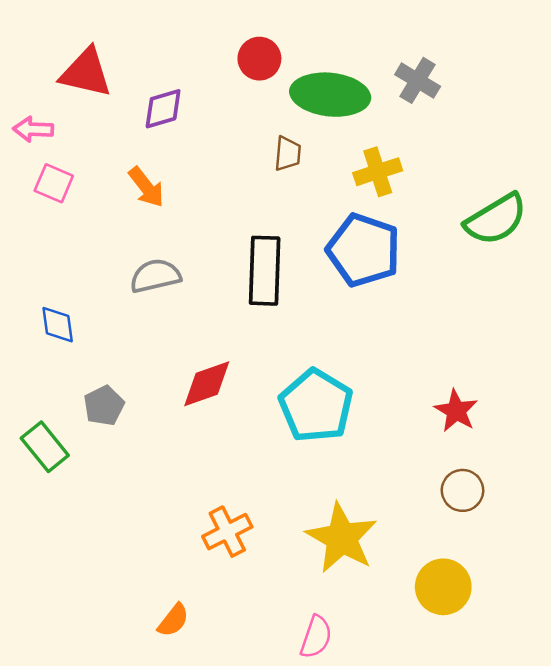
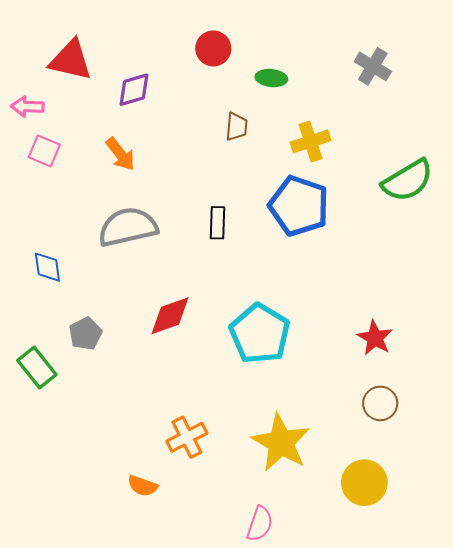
gray cross: (418, 80) -> (373, 66), moved
green ellipse: (330, 95) -> (271, 78), size x0.5
black rectangle: (265, 271) -> (218, 223), size x0.6
gray semicircle: (155, 276) -> (128, 227), size x1.4
orange semicircle: (173, 620) -> (143, 486), moved, turned 72

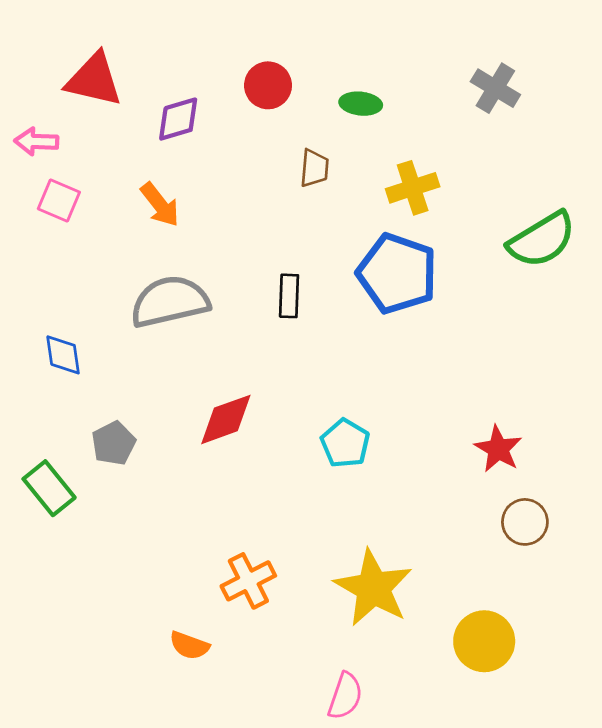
red circle: (213, 48) -> (268, 85), moved
cyan pentagon: (260, 334) -> (345, 443), size x0.6
brown circle: (380, 403) -> (525, 522), moved

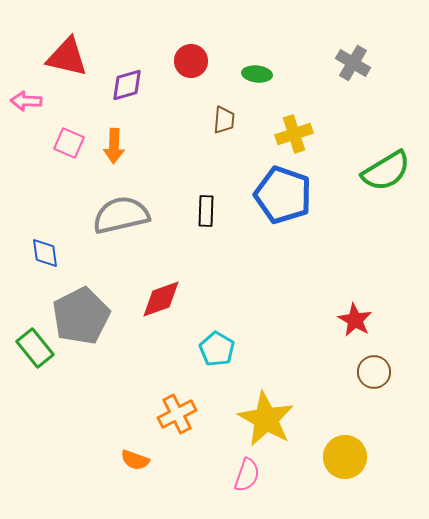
pink square: (59, 200) -> (69, 143), moved
orange arrow: (160, 205) -> (114, 146), turned 40
gray pentagon: (114, 443) -> (81, 316), size x1.8
cyan pentagon: (345, 443) -> (217, 349), moved
pink semicircle: (345, 696) -> (247, 475), moved

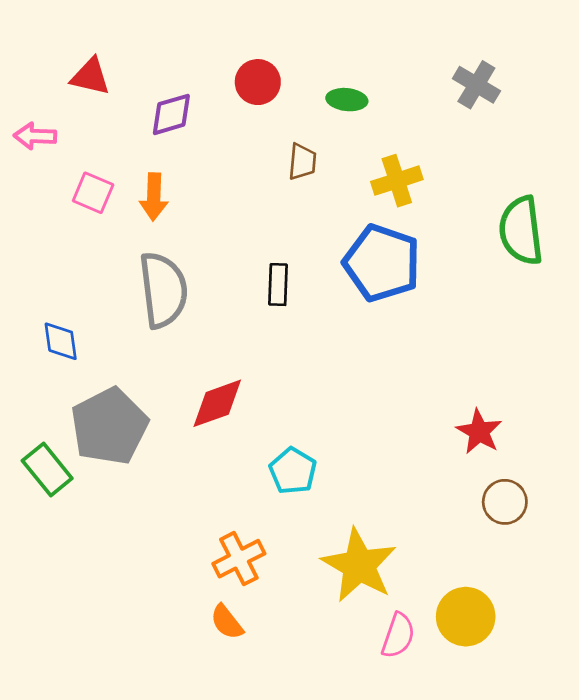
red triangle: (67, 57) -> (90, 77), size x0.7
green semicircle: (386, 171) -> (521, 231), turned 114
gray semicircle: (121, 215) -> (163, 290), turned 96
orange semicircle: (135, 460) -> (227, 622), moved, turned 32
pink semicircle: (247, 475) -> (398, 636), moved

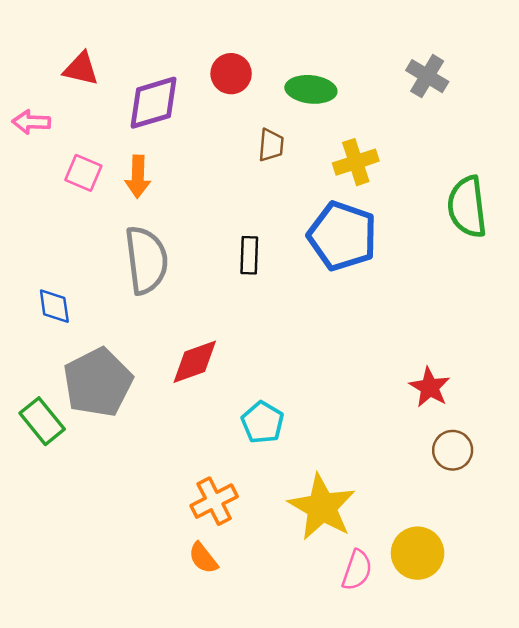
green ellipse: (347, 100) -> (311, 89), size x1.4
purple diamond: (171, 114) -> (154, 103), size x1.4

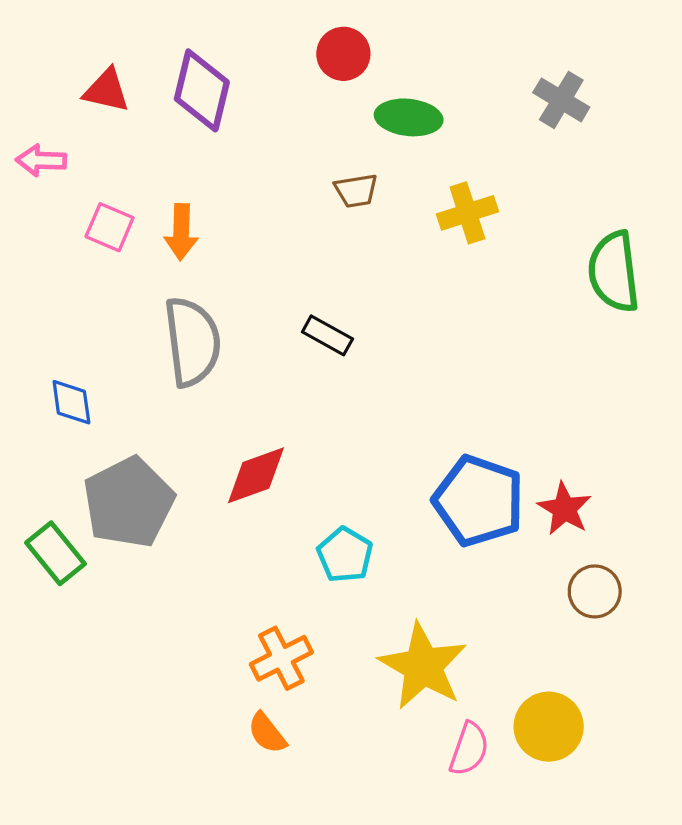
red circle: (231, 74) -> (343, 54), moved
purple diamond: (154, 103) -> (202, 90), moved, turned -60
brown trapezoid: (271, 145) -> (356, 191), turned 76
blue pentagon: (342, 236) -> (479, 501), moved
black rectangle: (249, 255) -> (327, 335), turned -63

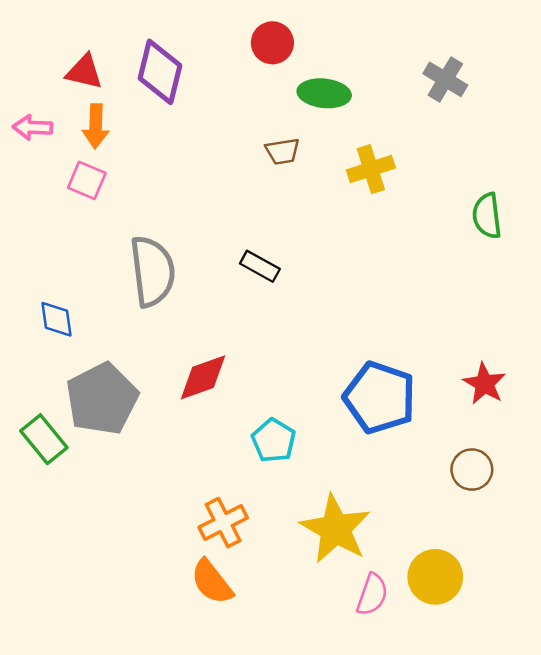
orange arrow: (181, 232) -> (96, 126), moved
green semicircle: (614, 272) -> (487, 216), size x0.7
red star: (564, 509) -> (484, 384), moved
orange semicircle: (267, 733) -> (212, 582), size x1.4

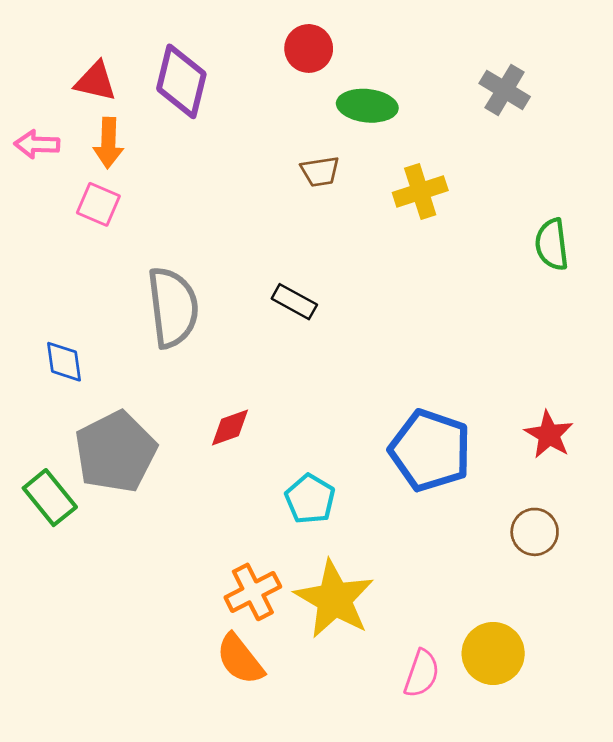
red diamond: (203, 377) -> (230, 427), size x0.7
yellow star: (336, 529) -> (334, 599), moved

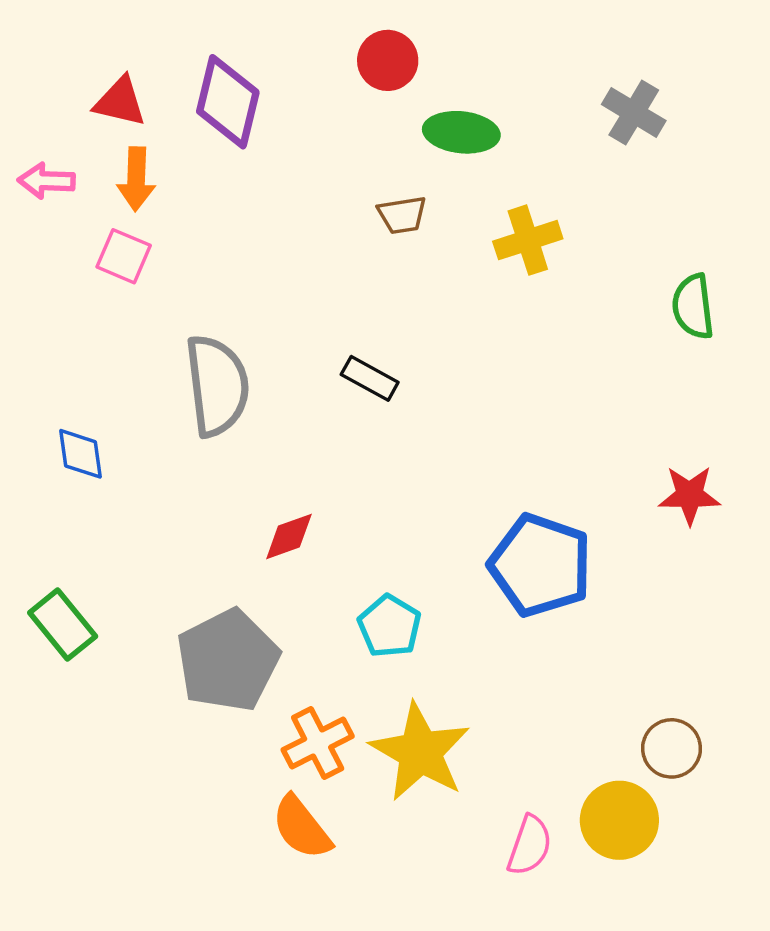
red star: (549, 435) -> (689, 495), moved, turned -30
gray pentagon: (116, 452) -> (228, 660), moved
brown circle: (535, 532) -> (672, 748), moved

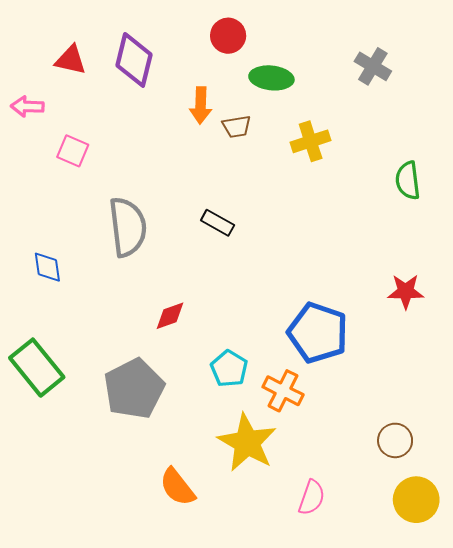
orange arrow: (136, 179) -> (201, 105), moved
green rectangle: (63, 624) -> (37, 368), size x1.4
orange cross: (318, 743) -> (283, 391), moved, turned -36
yellow circle: (619, 820) -> (416, 500), moved

